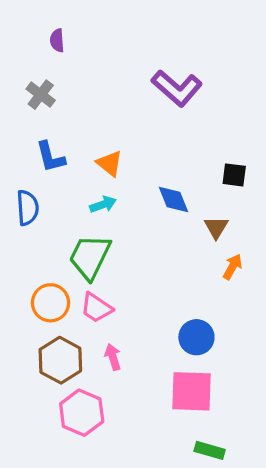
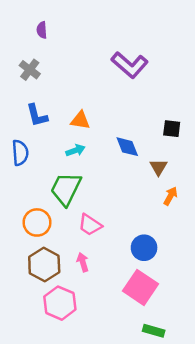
orange triangle: (110, 163) -> (80, 120), turned -30
pink trapezoid: (96, 308) -> (90, 225), moved
pink square: (192, 391) -> (140, 287), turned 32

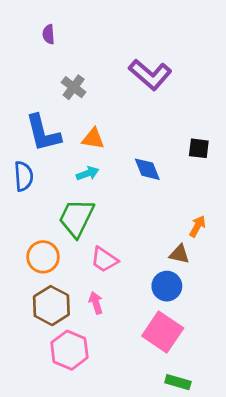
gray cross: (30, 70) -> (74, 87), moved
blue L-shape: (37, 115) -> (43, 133), size x1.4
brown triangle: (158, 167) -> (179, 254), moved, turned -48

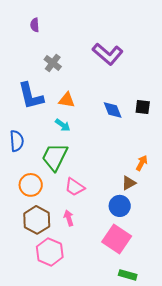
blue diamond: (147, 169) -> (113, 110), moved
cyan arrow: (88, 173) -> (63, 125), turned 56
blue semicircle: (24, 176) -> (17, 141), moved
brown triangle: (179, 254) -> (129, 183), turned -42

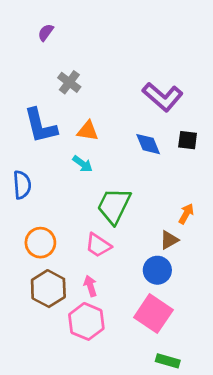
purple semicircle: (35, 25) -> (46, 32), turned 40
purple L-shape: (108, 54) -> (163, 97), moved
green trapezoid: (55, 157) -> (114, 206), moved
pink hexagon: (50, 252) -> (86, 321), moved

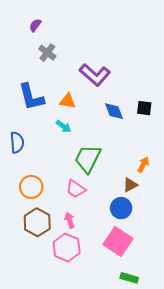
gray cross: (69, 82) -> (47, 53), moved
purple L-shape: (163, 97) -> (95, 75), moved

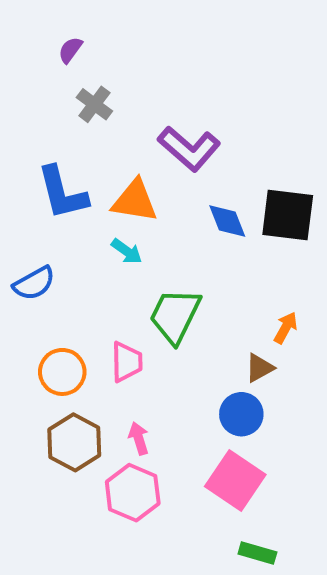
orange triangle: (68, 101) -> (135, 201), size x1.4
black square: (144, 108) -> (288, 215), size x1.8
blue semicircle: (17, 142) -> (34, 283), turned 65
pink trapezoid: (76, 189) -> (127, 362), moved, turned -125

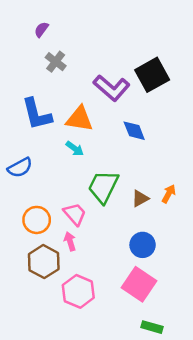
black square: (288, 215) -> (152, 75), moved, turned -36
pink trapezoid: (127, 362) -> (75, 214), turned -40
brown triangle: (259, 368) -> (140, 199), moved
pink arrow: (139, 438) -> (70, 241), moved

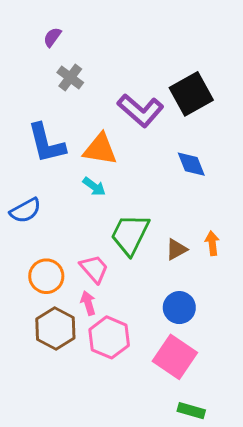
blue diamond: (134, 131) -> (191, 164), moved
orange arrow: (169, 194) -> (212, 243), turned -36
pink hexagon: (78, 291) -> (109, 337), moved

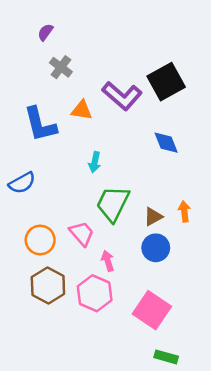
orange triangle: (100, 149) -> (82, 110), moved, size x0.7
cyan arrow: (94, 187) -> (95, 162), moved, turned 66
pink arrow: (88, 303) -> (108, 261), moved
blue circle: (179, 308) -> (156, 248), moved

